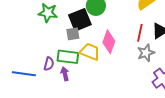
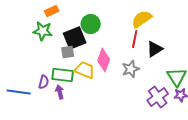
red line: (140, 33) -> (135, 39), moved
gray star: (146, 53) -> (131, 69), moved

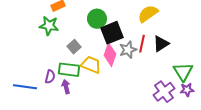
black square: (75, 38) -> (112, 33), moved
red line: (135, 39) -> (142, 44), moved
gray square: (68, 52) -> (74, 47), turned -32
gray star: (131, 69) -> (128, 50), moved

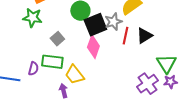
gray star: (128, 50) -> (113, 22), moved
yellow trapezoid: (91, 65) -> (74, 75), moved, turned -150
purple arrow: (66, 87) -> (63, 91), moved

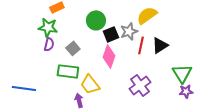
black square: (95, 25) -> (111, 34), size x0.7
purple semicircle: (33, 69) -> (49, 44), moved
purple cross: (147, 84) -> (140, 85), moved

